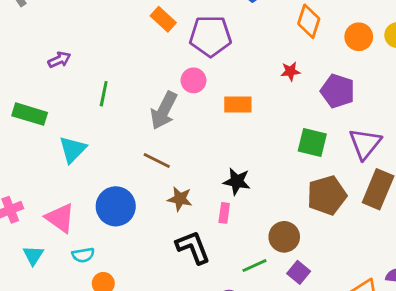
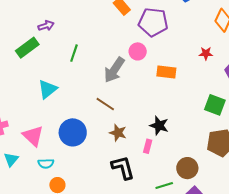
green rectangle: (30, 114) -> (27, 48), moved, turned -60

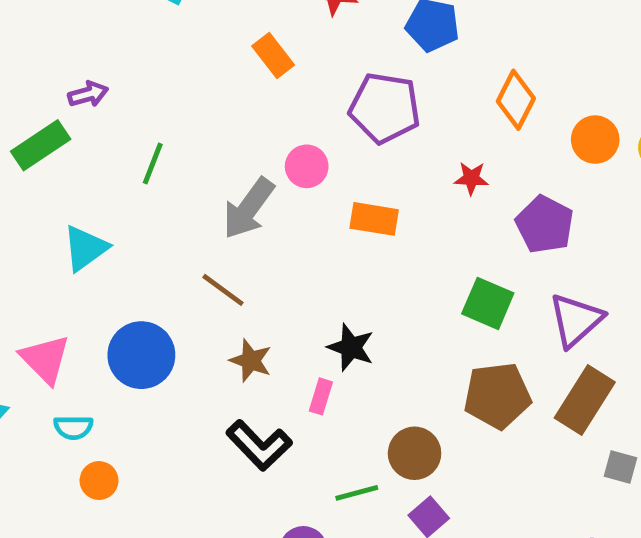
purple pentagon: (153, 22) -> (385, 108), moved
black L-shape: (123, 168) -> (259, 445), turned 148

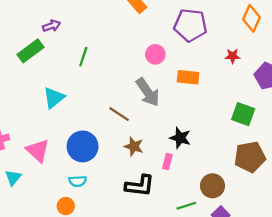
gray arrow: (248, 208) -> (148, 92), moved, turned -68
cyan semicircle: (73, 427) -> (78, 181), moved
black L-shape: (259, 445) -> (140, 186), turned -36

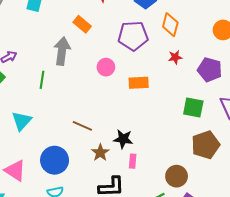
orange diamond: (251, 18) -> (170, 25), moved
gray arrow: (148, 92) -> (62, 51), moved, turned -128
black star: (180, 138) -> (123, 139), moved
brown star: (134, 146) -> (100, 153), turned 30

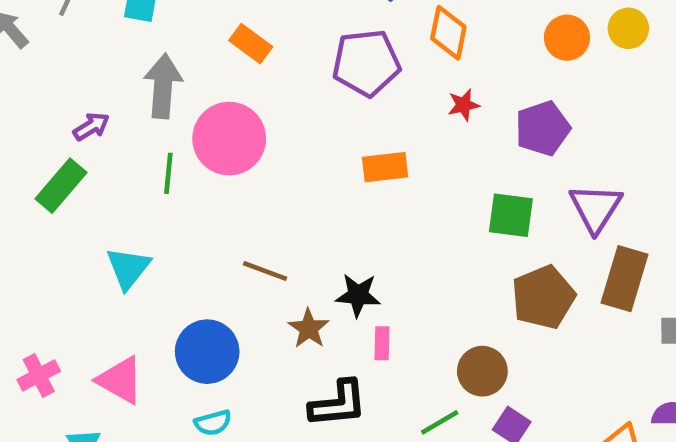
gray arrow: (62, 51) -> (163, 86), moved
pink circle: (106, 67) -> (229, 139), moved, size x1.8
purple pentagon: (210, 70) -> (543, 128), turned -30

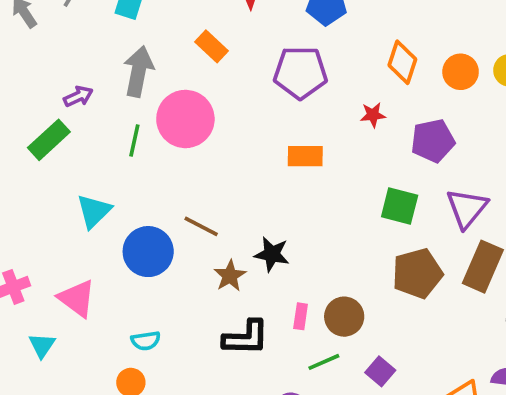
orange diamond: (448, 33) -> (402, 62), moved
pink rectangle: (382, 343) -> (301, 316), moved
blue circle: (207, 352) -> (148, 252), moved
brown circle: (482, 371) -> (344, 317), moved

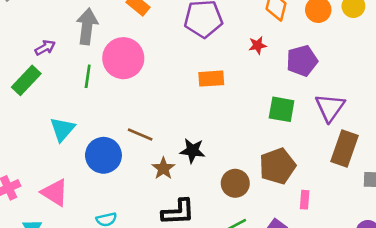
brown pentagon: (417, 273) -> (277, 166), moved
pink rectangle: (301, 316) -> (305, 200), moved
brown circle: (344, 317) -> (235, 183), moved

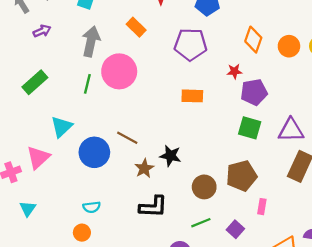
purple arrow: (45, 48) -> (42, 31), moved
purple pentagon: (302, 61) -> (254, 92), moved
purple triangle: (330, 107) -> (291, 130), turned 48
pink triangle: (55, 193) -> (38, 157), moved, turned 40

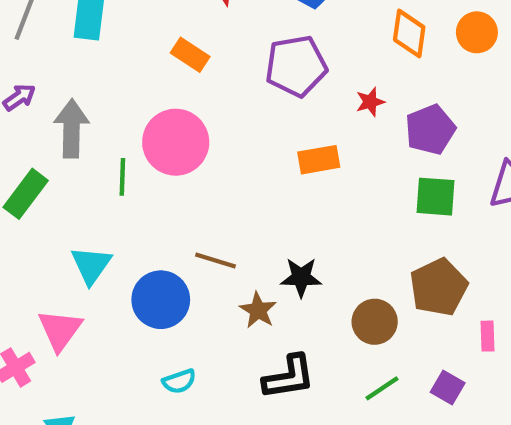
gray arrow: (91, 41) -> (71, 129), moved
red star: (234, 71) -> (370, 102), moved
cyan semicircle: (92, 207) -> (179, 381), moved

